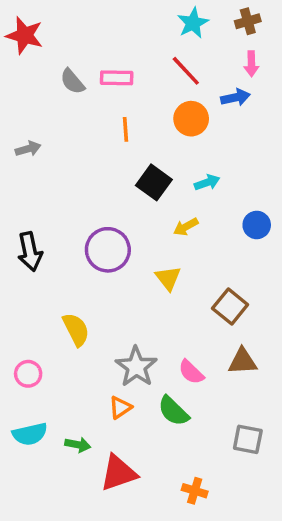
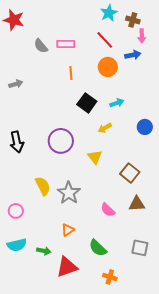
brown cross: (248, 21) -> (133, 20), moved, turned 32
gray star: (136, 367) -> (69, 193), moved
green semicircle: (173, 411) -> (98, 248), moved

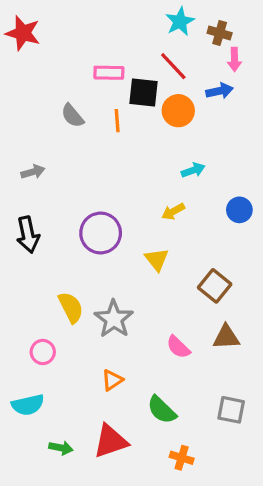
gray semicircle: (41, 46) -> (72, 116), moved
gray arrow: (16, 84) -> (33, 172), moved
black square: (87, 103) -> (144, 93), moved, turned -30
pink circle: (16, 211) -> (43, 352), moved
green arrow: (44, 251) -> (61, 448), moved

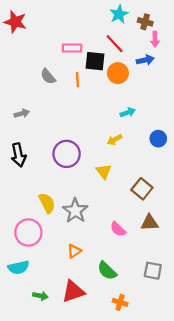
pink circle: (43, 352) -> (28, 232), size x1.6

